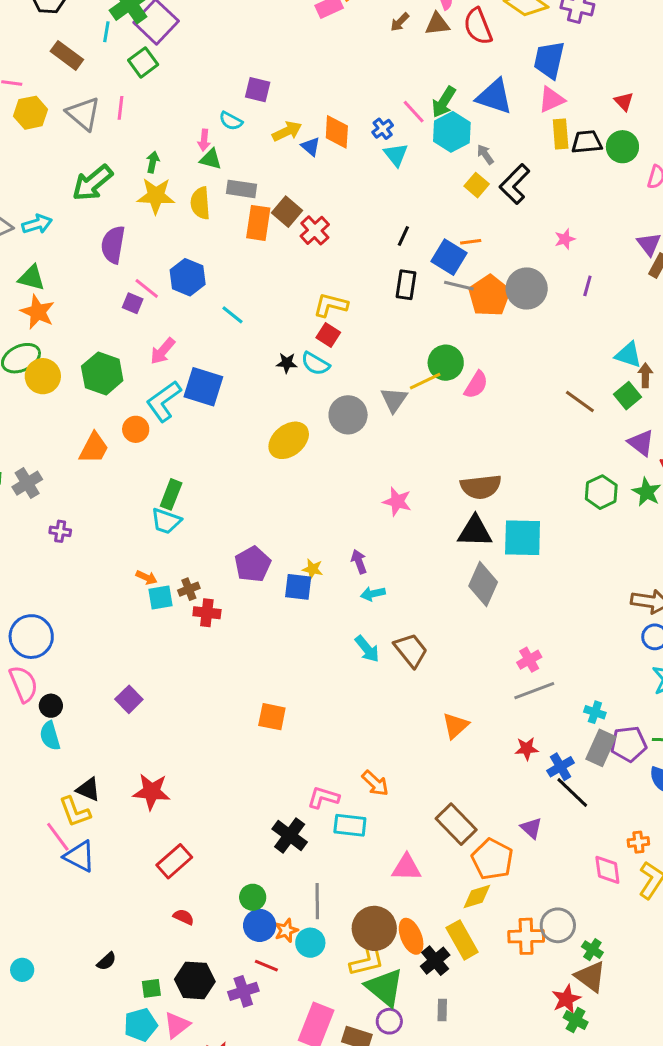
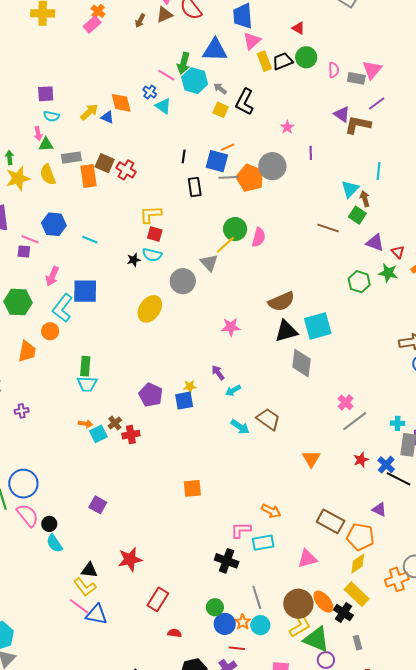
purple square: (258, 90) -> (46, 94), moved
cyan triangle: (628, 355) -> (350, 189), turned -48

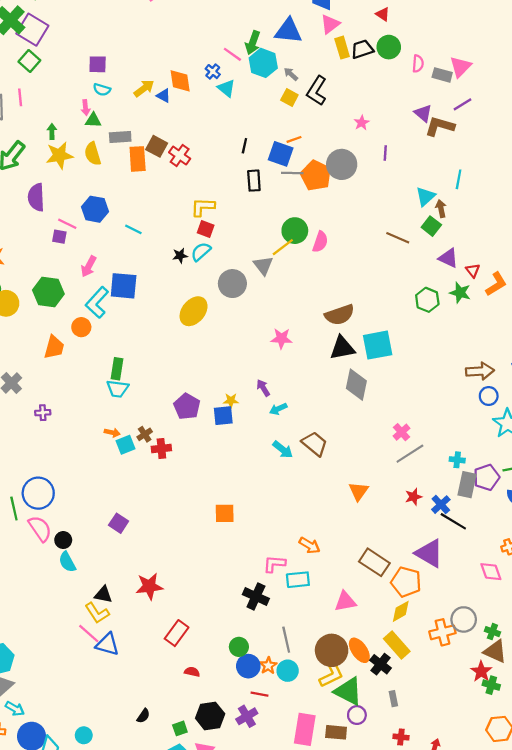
cyan semicircle: (152, 255) -> (201, 252), turned 120
purple triangle: (379, 509) -> (429, 553), size x1.8

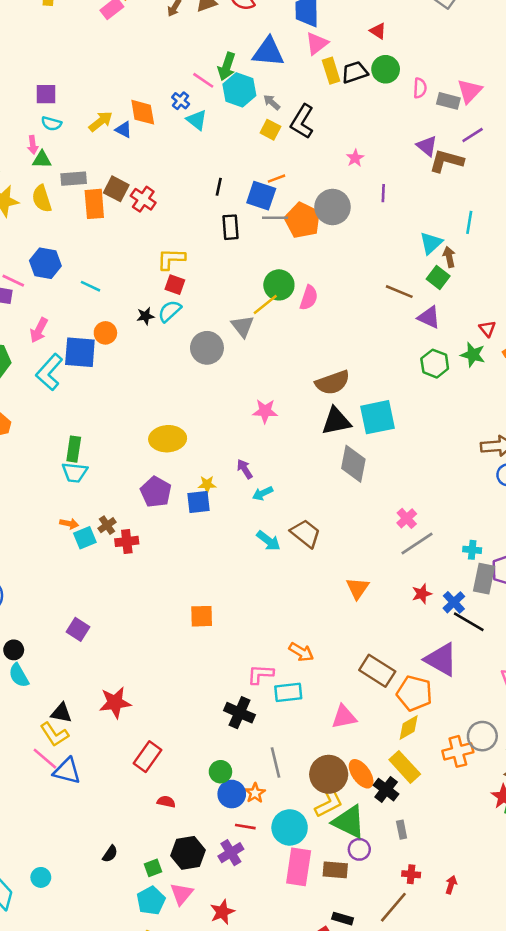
purple triangle: (448, 258) -> (429, 317), moved
yellow ellipse: (194, 311) -> (168, 439), moved, turned 48
orange circle: (81, 327) -> (105, 333), moved
cyan circle: (288, 671) -> (290, 827), moved, size x1.4

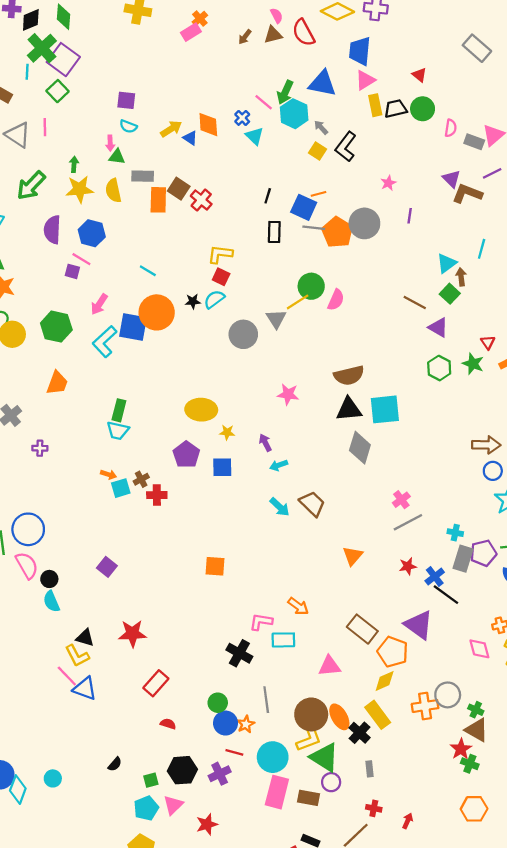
blue hexagon: (45, 263) -> (92, 233), moved
orange circle: (105, 333) -> (157, 312), size x1.8
yellow star: (207, 484) -> (227, 432), moved

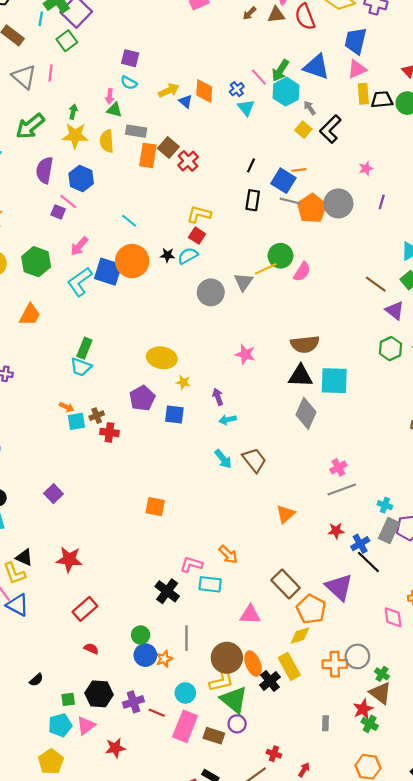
red line: (234, 752) -> (157, 713), moved
cyan circle: (273, 757) -> (185, 693), size x0.7
gray rectangle: (370, 769) -> (326, 723), moved

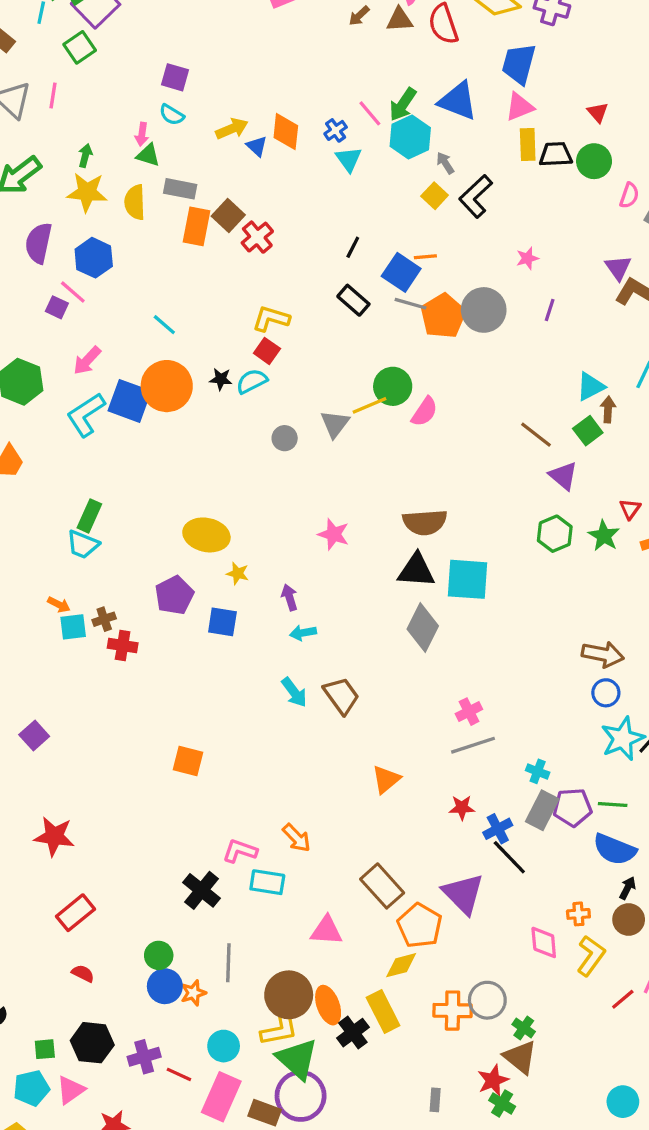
black rectangle: (253, 200) -> (353, 300), turned -60
gray circle: (211, 292) -> (285, 438), size x0.6
purple circle: (237, 724) -> (301, 1096), size x1.8

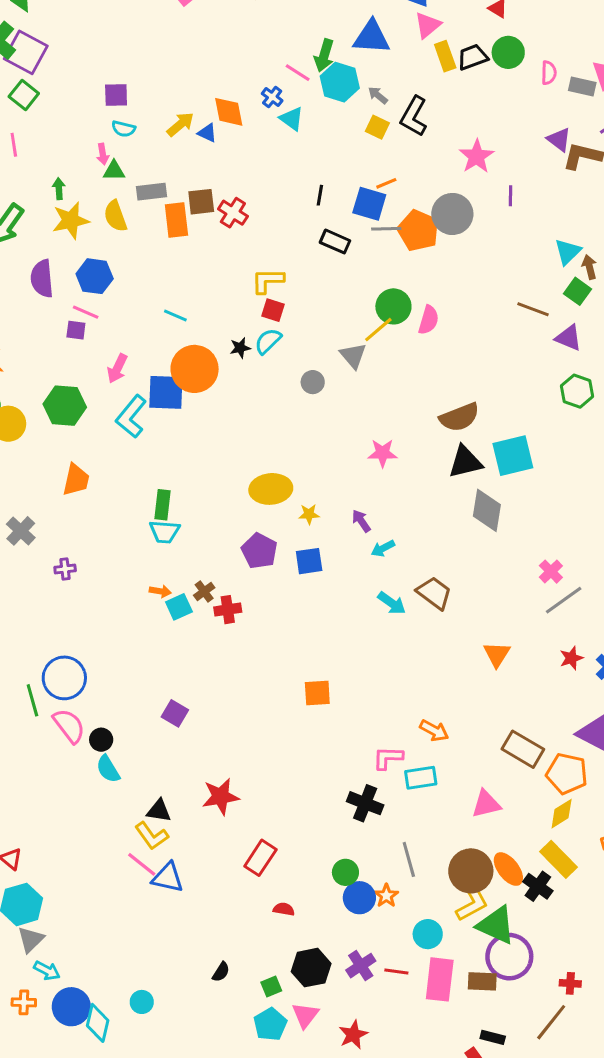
brown square: (228, 215) -> (201, 202), turned -32
pink star: (527, 258) -> (477, 156), size x1.6

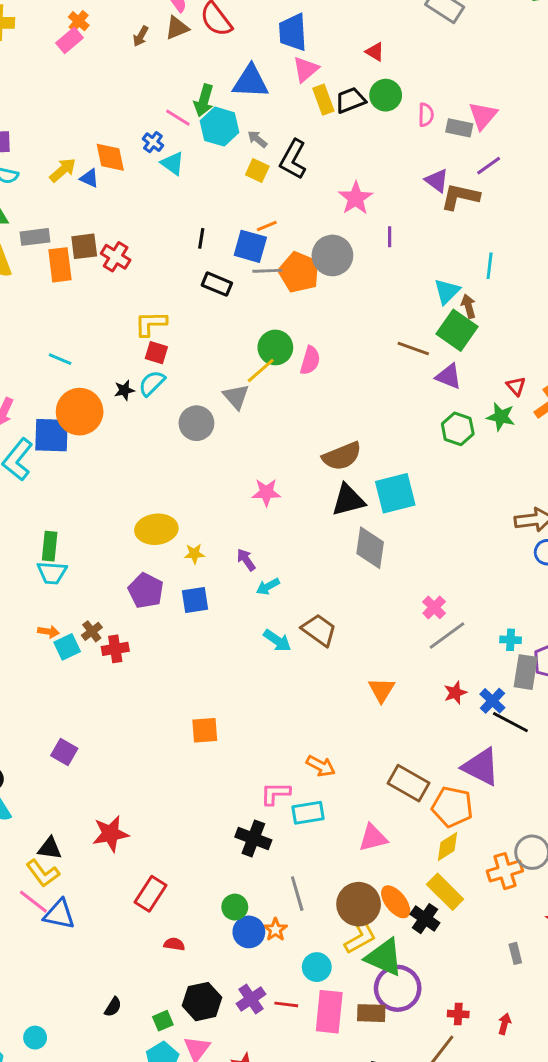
green square: (577, 291) -> (457, 330), size x1.5
gray circle: (313, 382) -> (196, 423), size x1.5

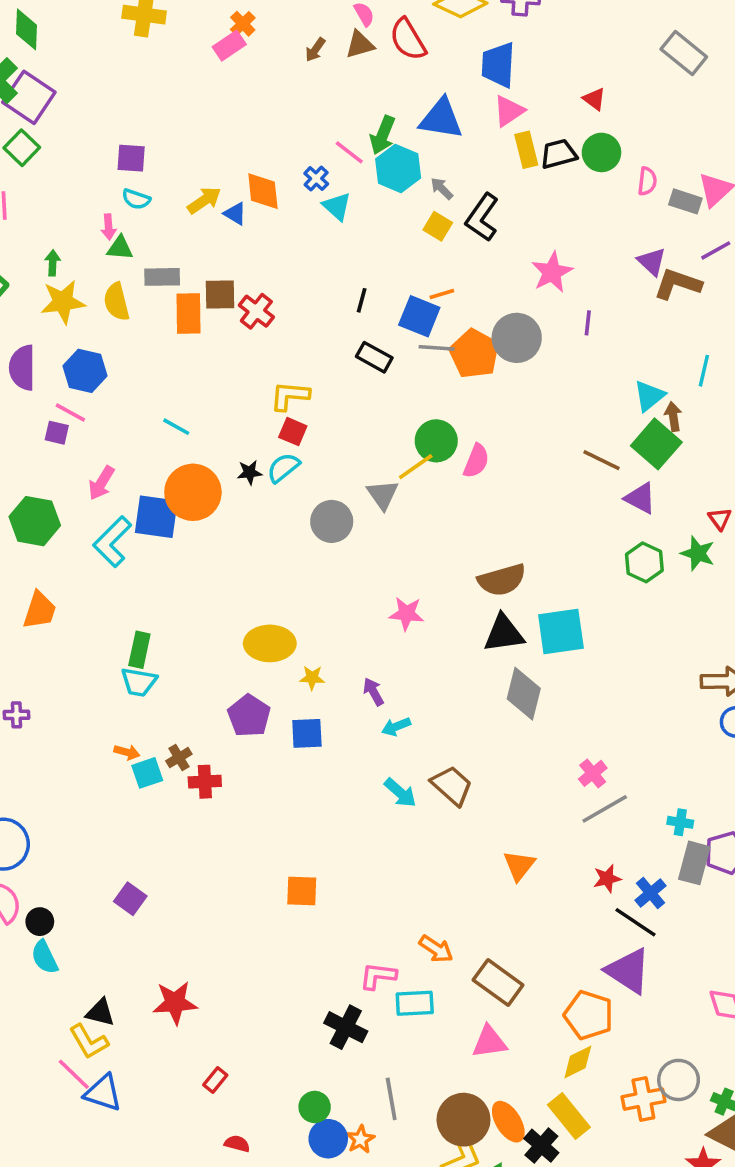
black line: (510, 722) -> (635, 922), moved
brown rectangle: (408, 783) -> (498, 982), moved
red rectangle: (151, 894) -> (215, 1080), size x0.6

